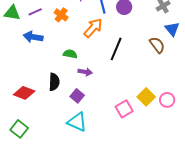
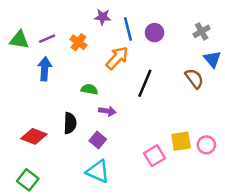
blue arrow: (33, 37) -> (45, 69), turned 84
yellow square: (146, 97) -> (181, 141), turned 36

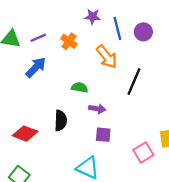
orange arrow: (117, 58) -> (107, 57), turned 100
blue arrow: (45, 69) -> (36, 67), turned 40
purple square: (98, 140) -> (103, 135), moved, turned -35

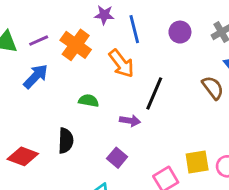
purple circle: (143, 32) -> (180, 32), moved
orange cross: (69, 41) -> (76, 45), size x1.5
purple arrow: (97, 109) -> (130, 121), moved
purple square: (103, 135) -> (117, 158), turned 35

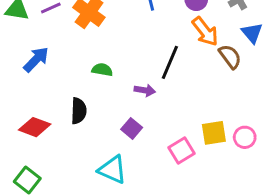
orange arrow: (121, 63) -> (205, 31), moved
blue arrow: (36, 76) -> (36, 59), moved

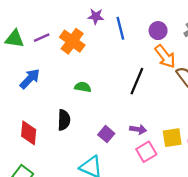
purple arrow: (145, 90) -> (138, 129), moved
red diamond: (35, 127) -> (29, 133), turned 75

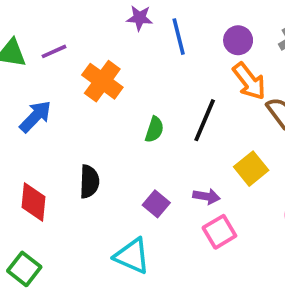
orange cross: (72, 41) -> (102, 81), moved
green semicircle: (83, 87) -> (154, 130), moved, turned 98
yellow square: (172, 138) -> (251, 169), moved, turned -30

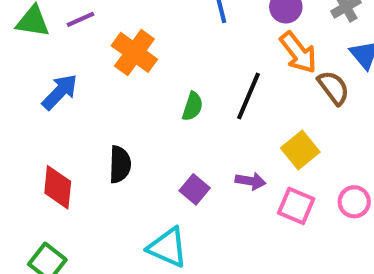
pink square: (219, 232) -> (296, 206), moved, turned -36

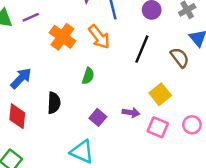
orange arrow: (298, 52) -> (99, 37), moved
blue arrow: (60, 92) -> (21, 78), moved
black line: (248, 96) -> (142, 49), moved
green semicircle: (192, 106) -> (88, 76), moved

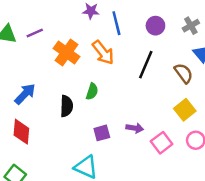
yellow square: (160, 94) -> (185, 110), moved
black semicircle: (54, 103) -> (66, 106), moved
purple square: (98, 117) -> (102, 133), turned 35
pink square: (158, 127) -> (162, 143), turned 30

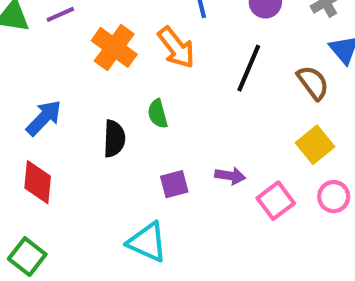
green semicircle: (92, 91) -> (158, 114), turned 147

